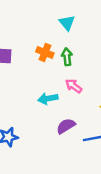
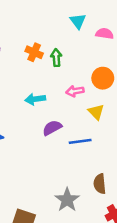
cyan triangle: (67, 23) -> (78, 21), moved
pink arrow: (74, 86) -> (75, 91), moved, turned -49

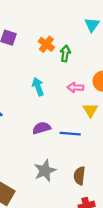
cyan arrow: (35, 99) -> (38, 87), turned 66
purple semicircle: (52, 128) -> (42, 128), moved
gray star: (67, 200) -> (45, 171), moved

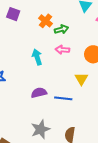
green arrow: (65, 53) -> (61, 29), turned 64
pink arrow: (75, 87) -> (62, 50), moved

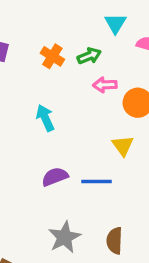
green arrow: (61, 29) -> (89, 56), moved
pink arrow: (62, 50) -> (105, 85), moved

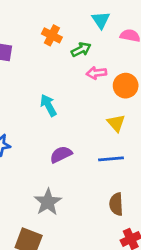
orange cross: (52, 56) -> (52, 35), moved
blue line: (97, 182) -> (111, 159), moved
gray star: (64, 237) -> (48, 202), moved

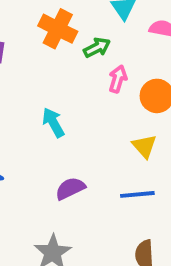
orange cross: (52, 35) -> (58, 29), size x1.4
pink arrow: (96, 73) -> (118, 79), turned 114

